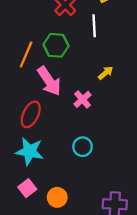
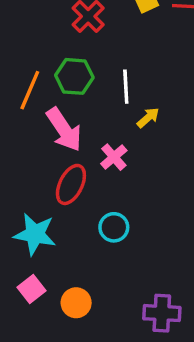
white line: (94, 26) -> (126, 87), moved
red ellipse: (31, 114) -> (71, 184), moved

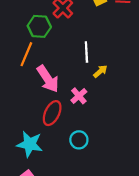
green hexagon: (74, 76) -> (39, 26), moved

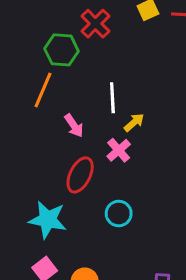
white line: (86, 52) -> (112, 98), moved
yellow arrow: (100, 71) -> (134, 122), moved
pink arrow: (48, 79) -> (74, 126), size x0.6

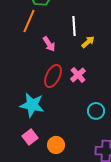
pink cross: (119, 150) -> (78, 75), moved
cyan circle: (119, 214) -> (96, 111), moved

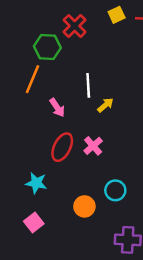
cyan star: (32, 105) -> (36, 183), size x0.7
orange circle: (56, 145) -> (84, 206), moved

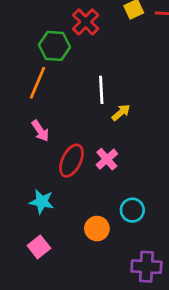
pink arrow: (57, 108) -> (40, 131), moved

